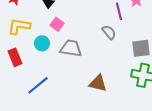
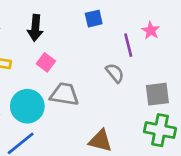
cyan circle: (42, 43) -> (27, 106), moved, size x1.6

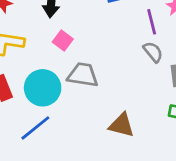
gray semicircle: (115, 73) -> (153, 52), moved

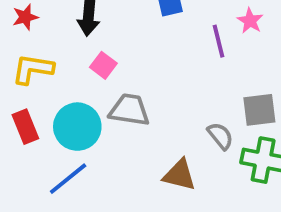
gray semicircle: (153, 52) -> (220, 136), moved

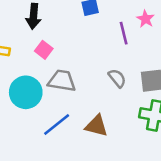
gray semicircle: (220, 136) -> (117, 78), moved
blue line: (68, 179) -> (57, 125), moved

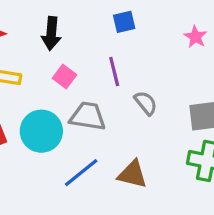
purple line: (124, 33) -> (114, 72), moved
gray semicircle: (117, 78) -> (146, 103), moved

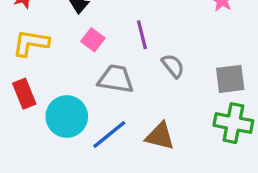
cyan circle: (41, 131) -> (67, 117), moved

